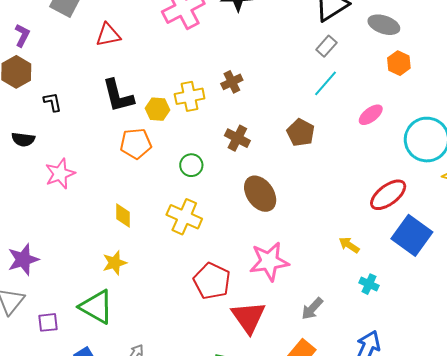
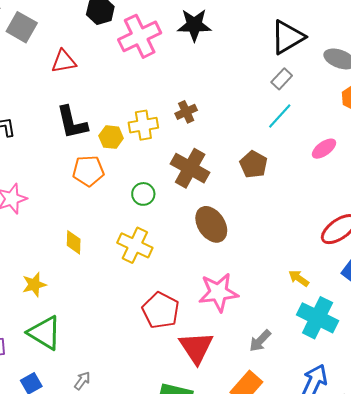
brown cross: (237, 138) -> (190, 168), size x1.5
yellow star: (115, 263) -> (34, 285), moved
cyan cross: (369, 284) -> (318, 318), size x2.0

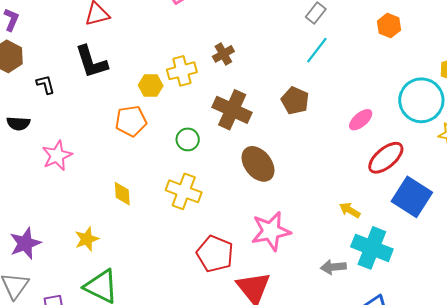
black L-shape: (72, 123) -> (91, 62), moved
pink ellipse: (324, 149) -> (361, 120), moved
gray arrow: (260, 341) -> (333, 267), moved, turned 45

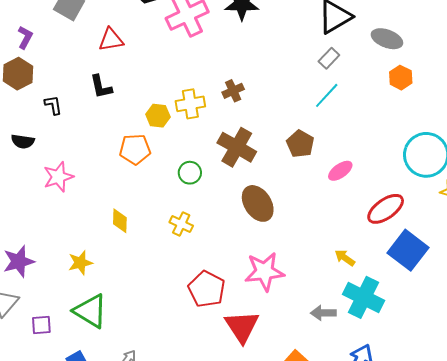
black L-shape: (91, 62) -> (101, 87), size x0.7
pink ellipse: (361, 120) -> (340, 171), moved
yellow cross: (184, 191) -> (181, 224), size x0.7

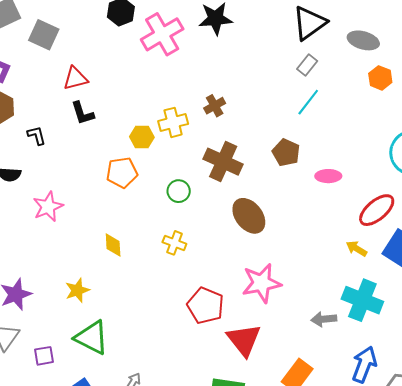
red triangle: (111, 40) -> (75, 78), moved
pink ellipse: (340, 171) -> (328, 176), turned 40
yellow arrow: (345, 258) -> (357, 249), moved

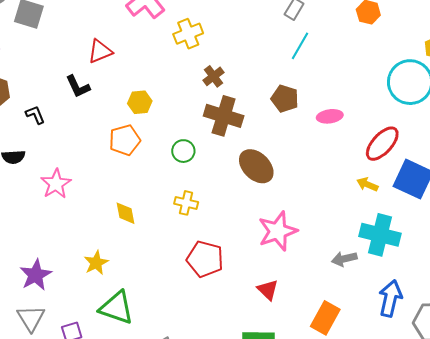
red triangle: (75, 78) -> (100, 51), moved
brown cross: (215, 106) -> (213, 76), moved
yellow cross: (173, 122) -> (188, 34), moved
red pentagon: (206, 306) -> (205, 259), moved
red triangle: (244, 340) -> (268, 290), size x0.6

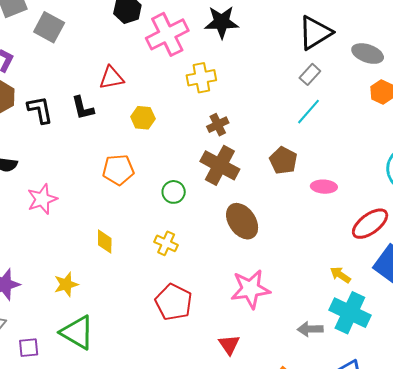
yellow hexagon: (140, 102) -> (143, 118), moved
black L-shape: (35, 115) -> (40, 110), moved, size x1.4
yellow arrow: (367, 184) -> (340, 275), moved

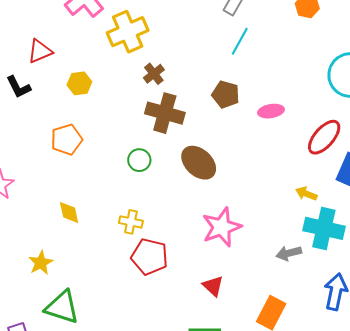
yellow cross: (201, 78) -> (128, 32), size x1.4
green circle: (174, 192) -> (139, 160), moved
yellow cross: (166, 243) -> (131, 222), moved

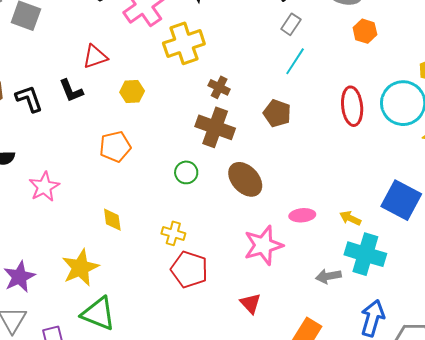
brown cross: (154, 74) -> (219, 87), moved, turned -30
pink ellipse: (271, 111) -> (302, 215), moved
red ellipse: (324, 137) -> (352, 106), moved, turned -51
yellow star: (41, 263) -> (80, 268), size x1.5

